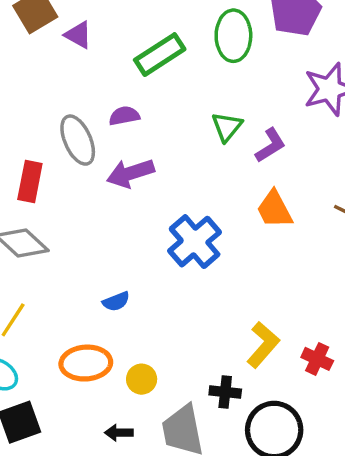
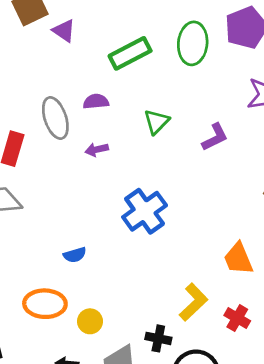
green triangle: (227, 127) -> (156, 122), moved
purple arrow: (130, 173) -> (97, 150), size x0.6
orange trapezoid: (274, 209) -> (238, 259), moved

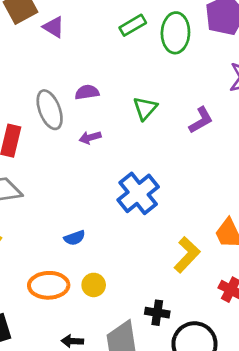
green rectangle: (130, 53) -> (133, 25), moved, size x0.7
yellow L-shape: (193, 302) -> (187, 255), moved
yellow circle: (90, 321) -> (94, 285), moved

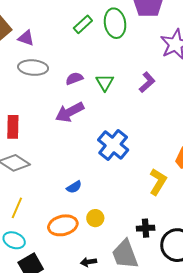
purple semicircle: (87, 92) -> (74, 78), moved
gray ellipse: (50, 110) -> (33, 68), moved, turned -52
purple arrow: (90, 137) -> (70, 112), size x1.8

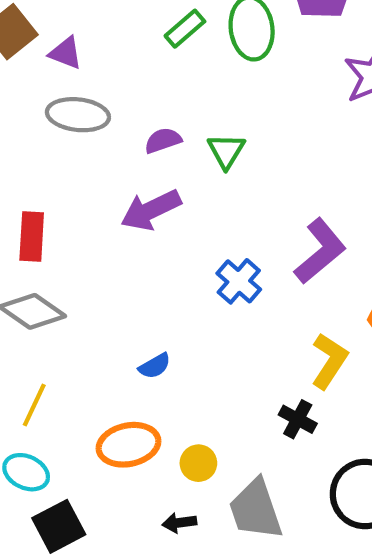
purple L-shape: (147, 82) -> (320, 251), moved, size x1.5
blue cross: (113, 145) -> (239, 281), size x0.7
yellow circle: (95, 218) -> (198, 463), moved
black cross: (146, 228) -> (298, 419), moved, turned 30

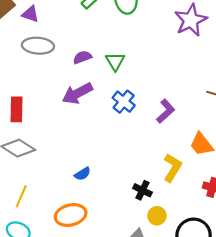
purple L-shape: (320, 251) -> (166, 111), size x0.7
blue cross: (239, 281) -> (124, 102), moved
black cross: (298, 419) -> (142, 190), moved
yellow circle: (198, 463) -> (157, 216), moved

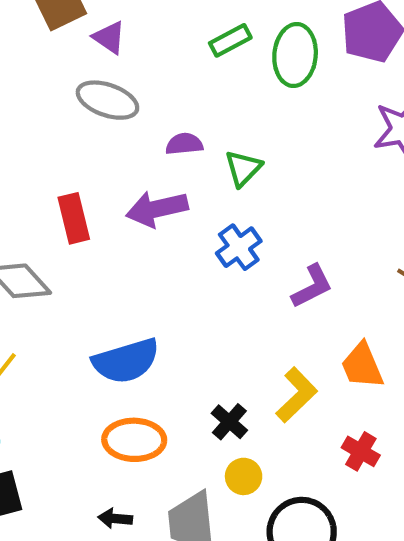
red rectangle: (16, 109) -> (74, 218), moved, turned -30
blue semicircle: (82, 174) -> (126, 361), size x2.0
orange ellipse: (71, 215) -> (134, 440), moved

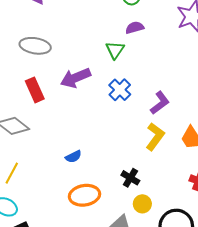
gray ellipse: (107, 100) -> (35, 46), moved
purple semicircle: (184, 144) -> (135, 28), moved
blue semicircle: (126, 361) -> (73, 157), size x0.5
yellow L-shape: (297, 395) -> (155, 137), moved

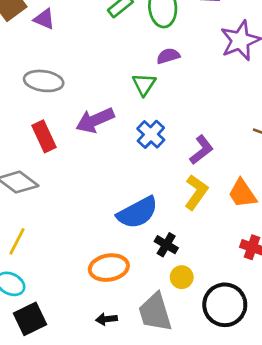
blue semicircle: (73, 157) -> (137, 213), moved, size x2.0

